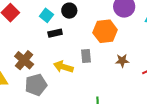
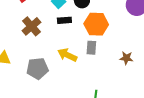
orange hexagon: (105, 31) -> (96, 24), moved
brown cross: (24, 60) -> (31, 26), moved

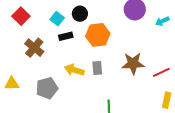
gray rectangle: (91, 48) -> (97, 68), moved
brown star: (126, 58) -> (133, 63), size x1.6

